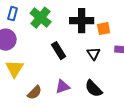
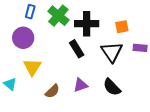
black cross: (82, 21) -> (87, 24), moved
black triangle: (94, 54) -> (112, 52), size x1.6

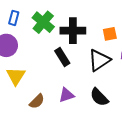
black triangle: (112, 52) -> (99, 60), turned 30

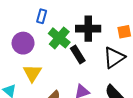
blue rectangle: (14, 18) -> (42, 16), moved
green cross: (43, 22) -> (59, 38), moved

